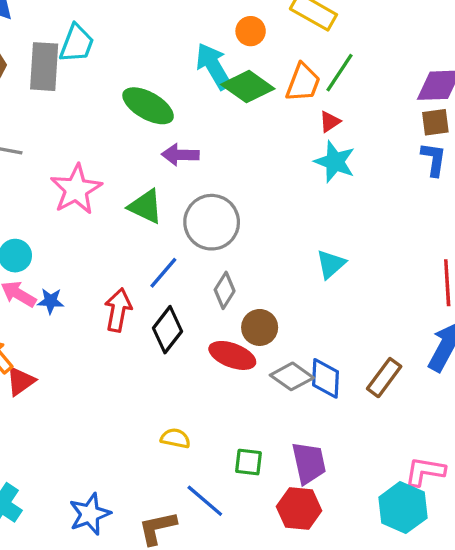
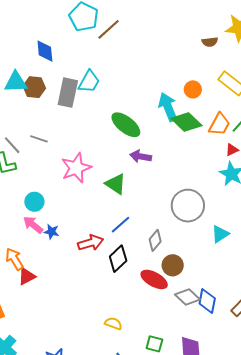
gray circle: (212, 222) -> (188, 206), moved
red arrow: (118, 310) -> (91, 243), turned 55

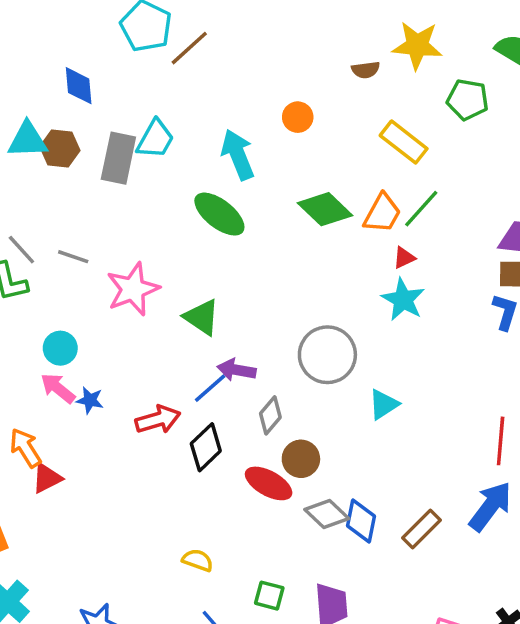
orange circle: (193, 89) -> (298, 117), moved
cyan arrow: (168, 107) -> (238, 155), moved
gray line: (39, 139) -> (73, 257), moved
purple arrow: (141, 156) -> (237, 370), moved

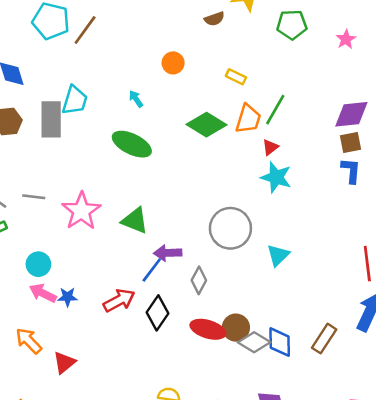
yellow rectangle: (404, 142) -> (236, 77), moved, size x0.6
cyan arrow: (238, 155) -> (136, 99), size x0.5
brown circle: (301, 459) -> (236, 328), moved
red triangle: (47, 478) -> (64, 363), moved

